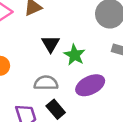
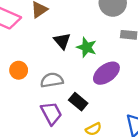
gray semicircle: (46, 83) -> (52, 80), moved

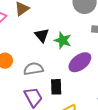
black rectangle: (78, 102) -> (56, 87), turned 49

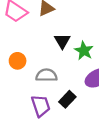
black rectangle: (56, 87) -> (67, 99), turned 35

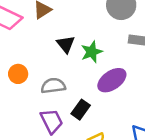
green star: (84, 51) -> (92, 52), turned 30

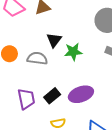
purple ellipse: (112, 80) -> (81, 94), moved
gray semicircle: (53, 86) -> (37, 58), moved

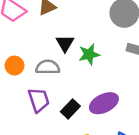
purple trapezoid: (26, 99) -> (39, 100), moved

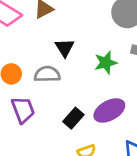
green star: (89, 54) -> (106, 63), moved
purple trapezoid: (39, 100) -> (23, 110), moved

